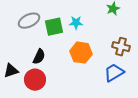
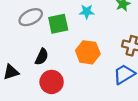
cyan star: (76, 23) -> (87, 12), moved
red circle: (35, 80) -> (52, 82), moved

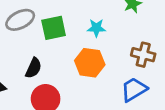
cyan star: (87, 12) -> (96, 28), moved

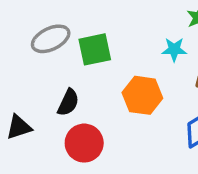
cyan star: (96, 28) -> (174, 49), moved

